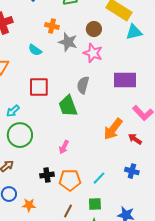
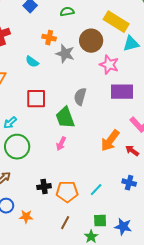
brown circle: (94, 29) -> (91, 41), size x1.5
pink star: (93, 53) -> (109, 65), moved
pink arrow: (64, 147) -> (61, 144), moved
green square: (95, 204) -> (100, 221), moved

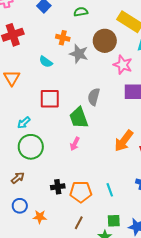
cyan line: (96, 190) -> (110, 190), turned -64

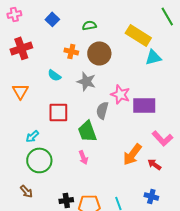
brown circle: (105, 41) -> (99, 53), moved
gray star: (79, 54) -> (86, 81), moved
pink star: (123, 65) -> (120, 94), moved
pink arrow: (75, 144) -> (83, 157), turned -48
brown arrow: (18, 178) -> (26, 191), turned 88

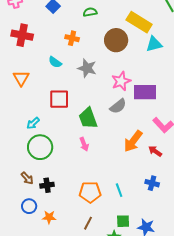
red cross: (21, 48) -> (22, 35), turned 30
brown circle: (99, 53) -> (116, 40), moved
pink star: (120, 94) -> (121, 81), turned 30
gray semicircle: (102, 110) -> (118, 106), moved, turned -144
black cross: (66, 200) -> (47, 185), moved

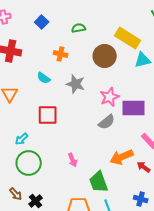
green trapezoid: (88, 118) -> (99, 182), moved
orange arrow: (133, 141) -> (122, 157), turned 30
black cross: (47, 185) -> (36, 201), turned -32

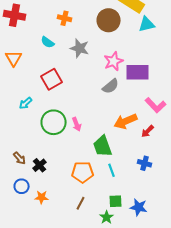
red square: (48, 115) -> (52, 79), turned -30
green circle: (29, 163) -> (54, 122), moved
red arrow: (144, 167) -> (148, 131), turned -80

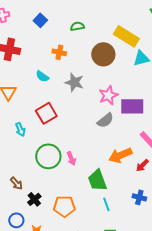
cyan arrow: (26, 103) -> (20, 129), moved, turned -72
brown arrow: (20, 158) -> (16, 183), moved
orange pentagon: (83, 172) -> (64, 206), moved

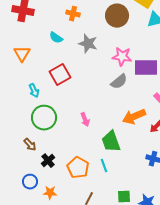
pink star: (108, 95) -> (122, 57), turned 30
green circle: (48, 156) -> (44, 118), moved
cyan line: (106, 204) -> (104, 166), moved
orange pentagon: (64, 206) -> (78, 168), turned 30

